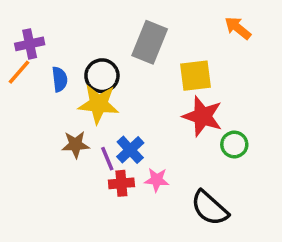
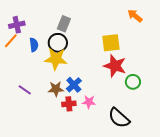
gray rectangle: (150, 42) -> (64, 24), moved, size x0.7
brown star: (76, 145) -> (56, 89), moved
purple line: (107, 159) -> (25, 90), moved, turned -32

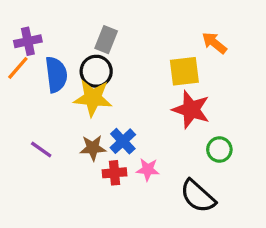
orange arrow: (135, 16) -> (214, 43), moved
blue semicircle: (34, 45) -> (56, 75), size x1.5
green circle: (133, 82) -> (219, 150), moved

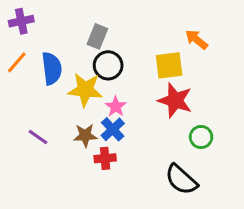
purple cross: (28, 41) -> (21, 21), moved
black circle: (96, 71) -> (108, 65), moved
pink star: (148, 169) -> (116, 107), moved, turned 30

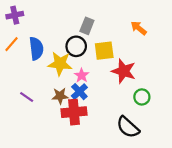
gray rectangle: (97, 36) -> (87, 26), moved
yellow square: (169, 65) -> (104, 51), moved
red cross: (105, 158) -> (74, 112), size x1.6

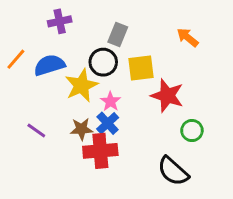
purple cross: (15, 15) -> (60, 21), moved
blue semicircle: (36, 48) -> (49, 65), turned -100
yellow star: (60, 64) -> (81, 85), turned -30

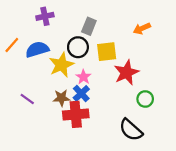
orange arrow: (188, 37) -> (142, 28), turned -63
red star: (167, 96) -> (126, 73), turned 30

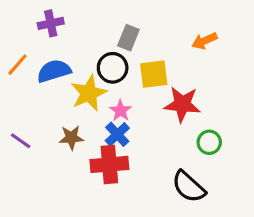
purple cross: (45, 16) -> (51, 23), moved
red star: (126, 73) -> (182, 104), turned 30
brown star: (61, 98) -> (71, 138), moved
purple line: (27, 99) -> (21, 141), moved

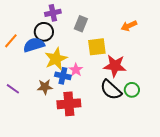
purple cross: (51, 23) -> (53, 13), moved
black circle: (113, 68) -> (44, 32), moved
blue cross: (117, 134) -> (63, 76), moved, turned -35
black semicircle: (189, 187) -> (111, 90), moved

